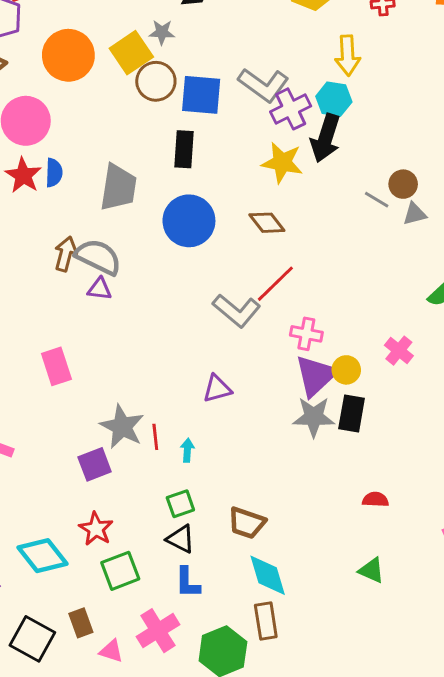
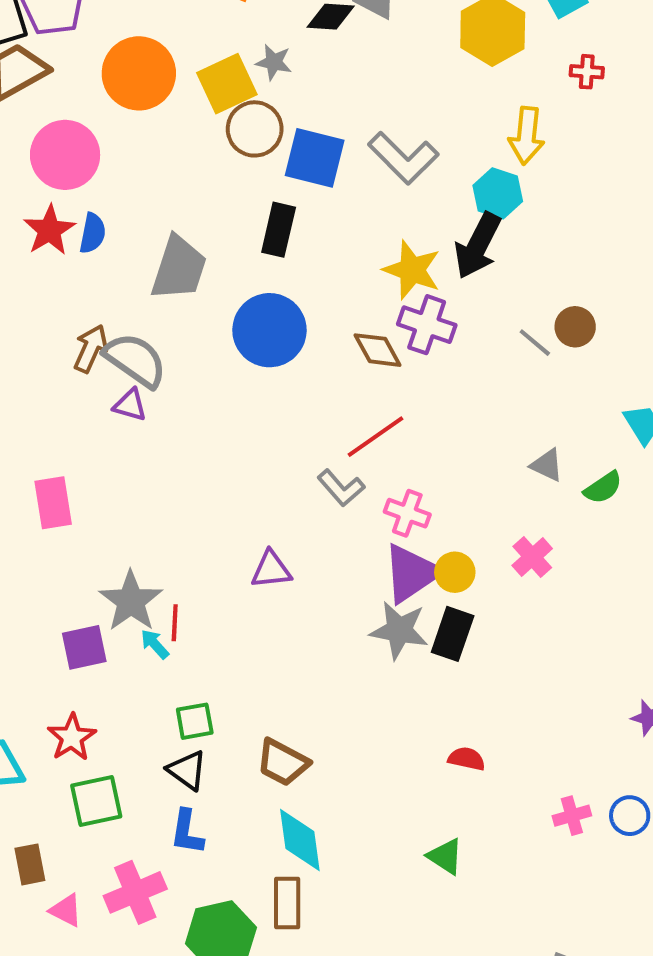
purple cross: (291, 109) -> (427, 325), moved, turned 36
gray triangle: (415, 214) -> (547, 465), moved, turned 30
gray L-shape: (237, 311) -> (341, 488), moved, size x0.7
cyan arrow: (187, 450) -> (155, 644), moved, turned -55

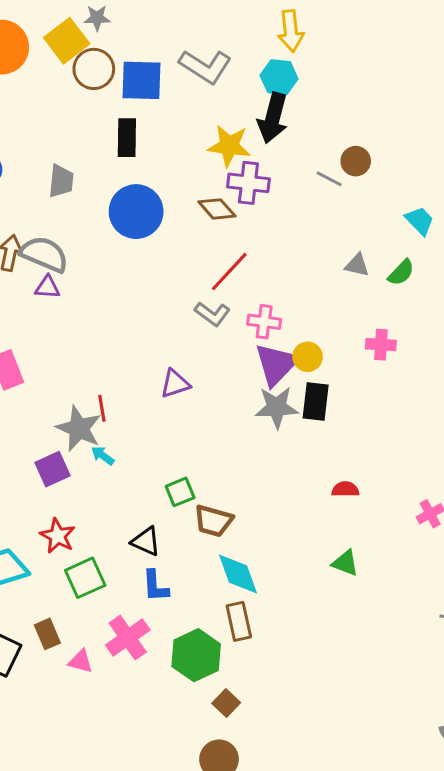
gray trapezoid: (179, 268) -> (61, 181), size x0.7
pink cross: (532, 557) -> (381, 345), moved, turned -32
red line: (175, 623) -> (102, 408), moved
green square: (195, 721) -> (180, 492), moved

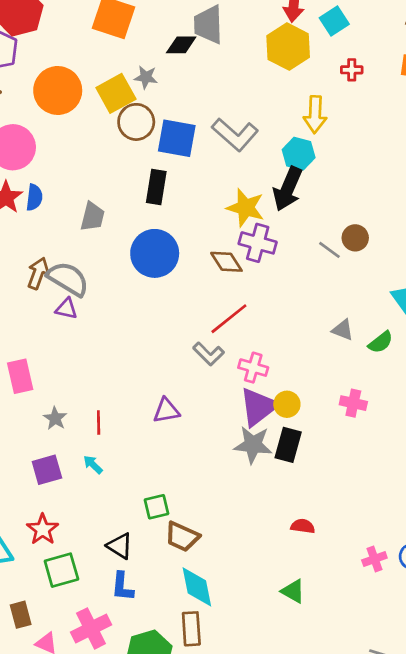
gray star: (79, 428) -> (55, 418), moved, size x0.6

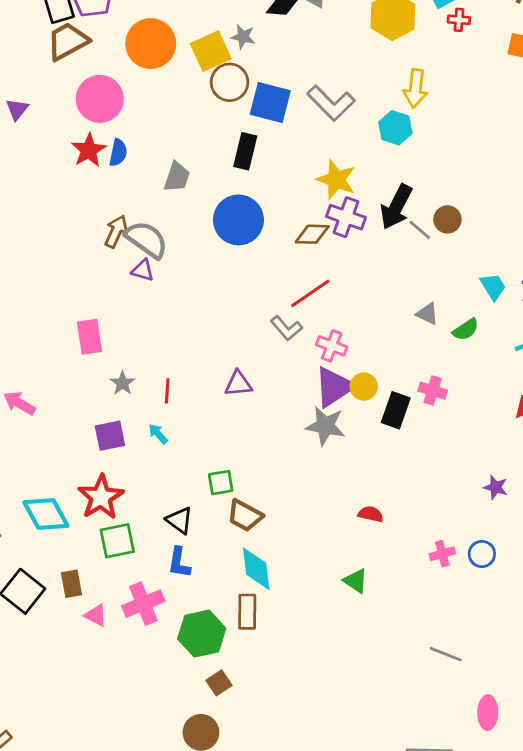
red cross: (352, 70) -> (459, 20), moved
black arrow: (288, 189) -> (396, 207), moved
brown diamond: (226, 262) -> (312, 234), turned -60
black rectangle: (288, 445) -> (396, 410), moved
red star: (43, 529) -> (101, 497), size x1.4

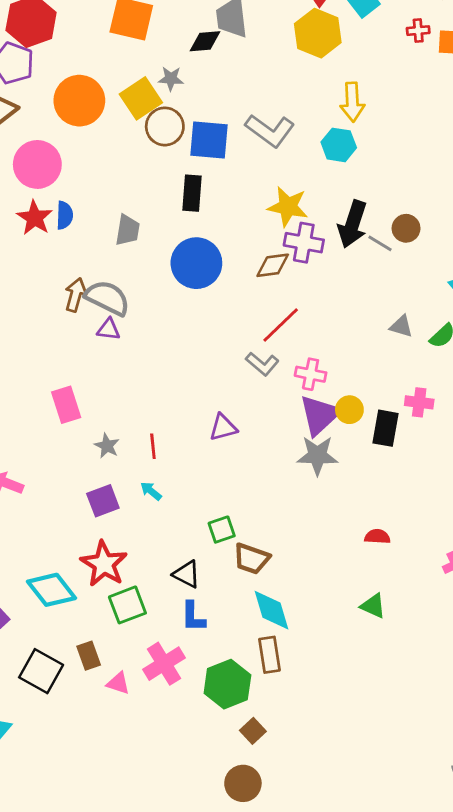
red cross: (459, 20) -> (418, 31), moved

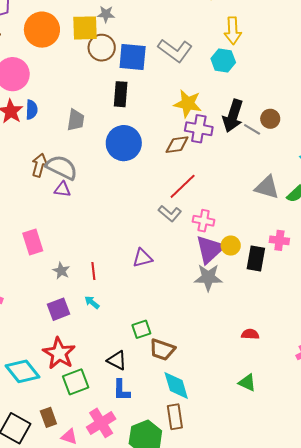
yellow square: (141, 98) -> (85, 28), turned 32
gray triangle: (401, 326) -> (267, 187), size x1.5

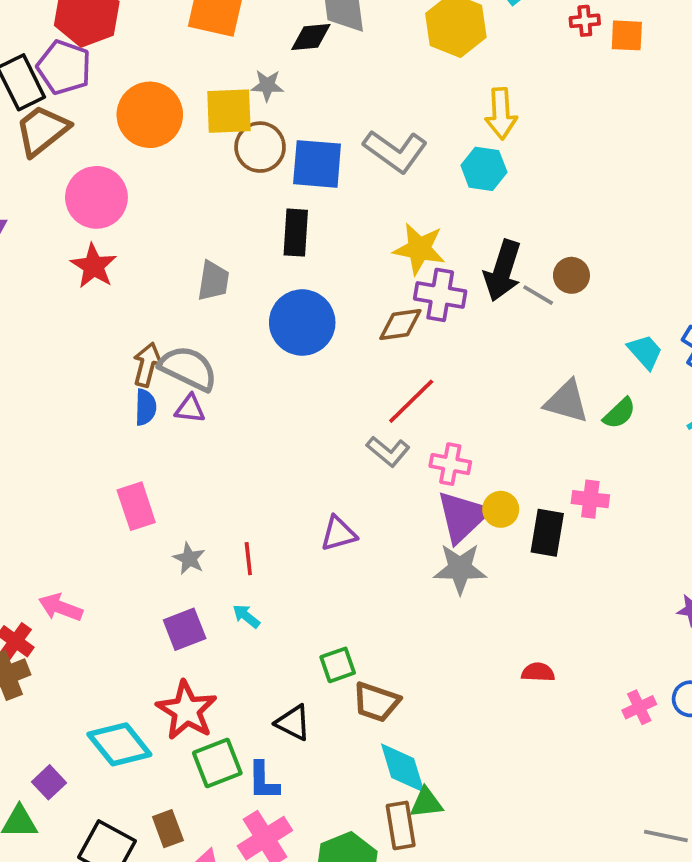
blue semicircle: (32, 110) -> (146, 407), moved
green triangle: (247, 383) -> (426, 803), moved, turned -30
blue L-shape: (121, 390) -> (263, 781), moved

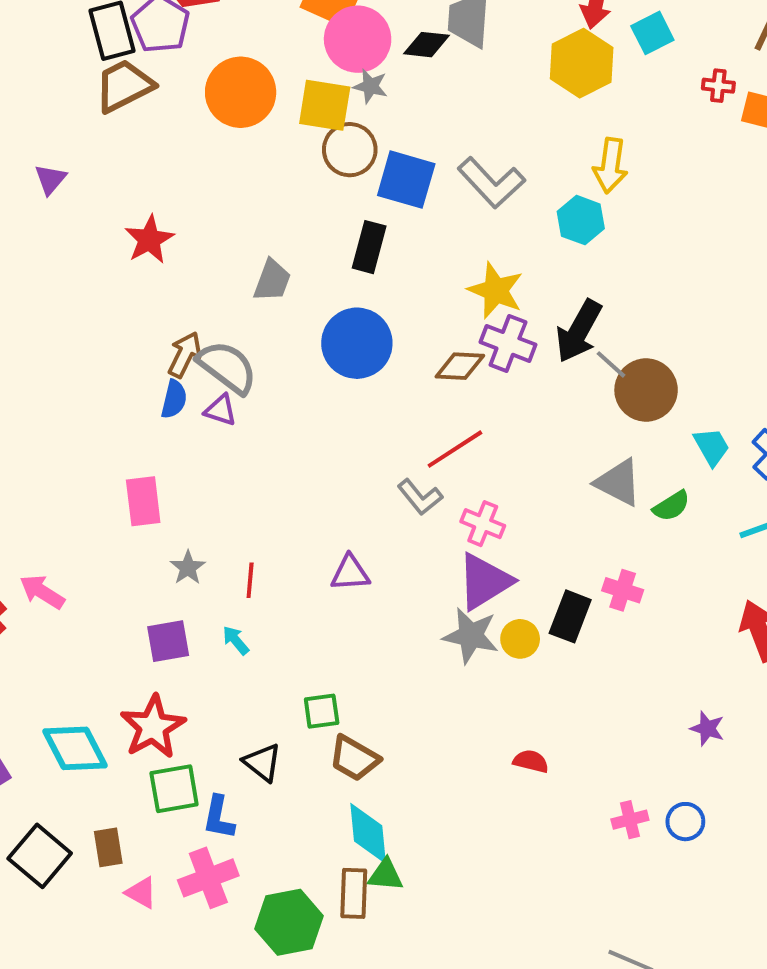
pink circle: (96, 197) -> (358, 39), moved
brown circle: (571, 275) -> (646, 390), moved, size x1.6
yellow circle: (501, 509) -> (520, 639), moved

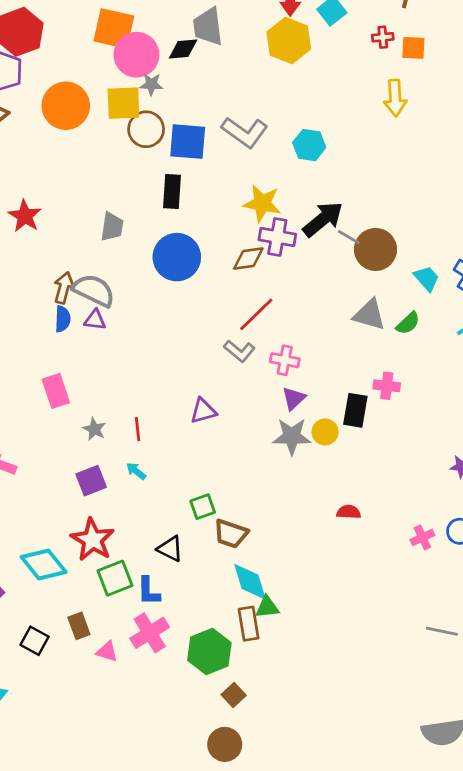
yellow arrow: (610, 166) -> (395, 98), moved
black arrow: (579, 331) -> (323, 219), turned -147
purple triangle: (484, 581) -> (294, 398), size x0.6
black square: (40, 856) -> (35, 641), size x0.7

